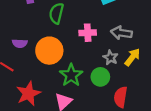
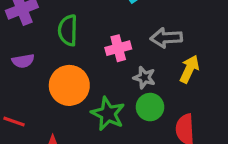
purple semicircle: (20, 43) -> (23, 61), moved
gray star: (111, 58) -> (144, 78), moved

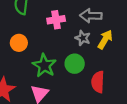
gray star: (144, 78) -> (83, 38), moved
orange circle: (69, 85) -> (19, 43), size x0.6

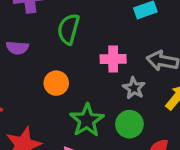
gray star: (83, 38) -> (134, 88), moved

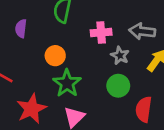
purple semicircle: (17, 48) -> (21, 28), turned 96
green star: (87, 120) -> (67, 83), moved

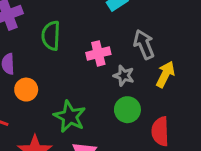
gray arrow: (142, 31) -> (144, 44), turned 70
orange circle: (55, 56) -> (26, 90), moved

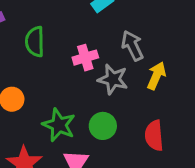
gray star: (124, 76) -> (113, 79), size x1.4
green circle: (127, 110) -> (103, 126), moved

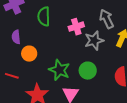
gray star: (113, 79) -> (94, 41), turned -30

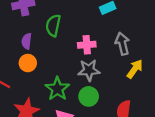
purple semicircle: (16, 37) -> (27, 41), moved
gray star: (94, 41) -> (89, 70), moved

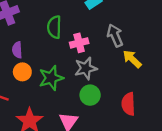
green semicircle: (53, 25) -> (54, 27), moved
yellow arrow: (135, 69) -> (132, 59), turned -72
green star: (57, 89) -> (51, 78), moved, turned 30

